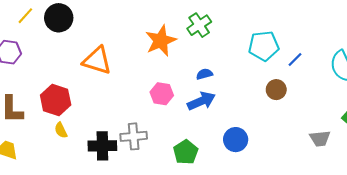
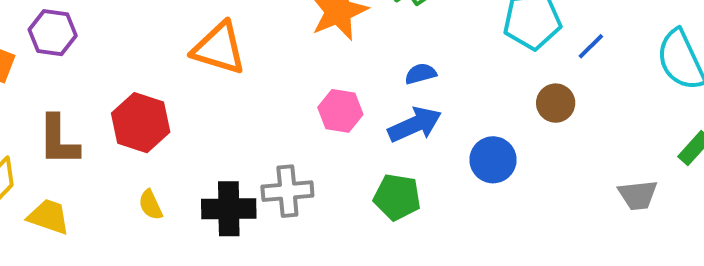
yellow semicircle: (61, 130) -> (150, 205), moved
blue circle: (236, 140) -> (493, 160), moved
green pentagon: (186, 152) -> (397, 197), moved, turned -30

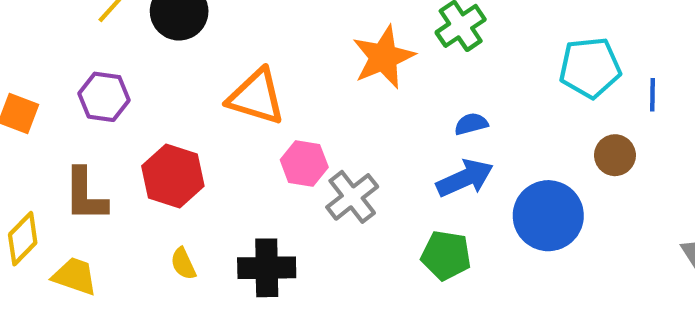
purple hexagon: (53, 33) -> (104, 97), moved
blue line: (591, 46) -> (653, 95), turned -44
pink hexagon: (340, 111) -> (304, 164), moved
blue circle: (493, 160) -> (548, 216), size x1.4
gray cross: (287, 191) -> (352, 197), moved, turned -33

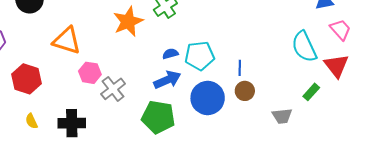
cyan pentagon: (590, 68) -> (200, 56), moved
blue line: (653, 95) -> (240, 68), moved
brown circle: (615, 155) -> (245, 91), moved
green pentagon: (446, 255) -> (158, 117), size x1.4

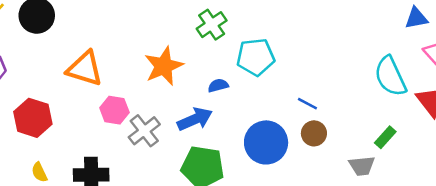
orange star: (128, 22) -> (164, 66), moved
cyan pentagon: (200, 56) -> (256, 57), moved
blue line: (240, 68) -> (307, 104), turned -63
blue arrow: (167, 80) -> (195, 119), moved
green rectangle: (311, 92) -> (385, 137), moved

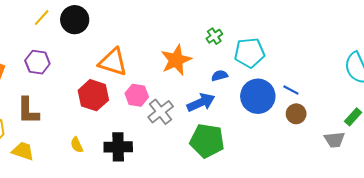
green cross: (212, 25) -> (214, 36), moved, size x0.7
red hexagon: (33, 118) -> (93, 95), moved
blue circle: (266, 142) -> (258, 96), moved

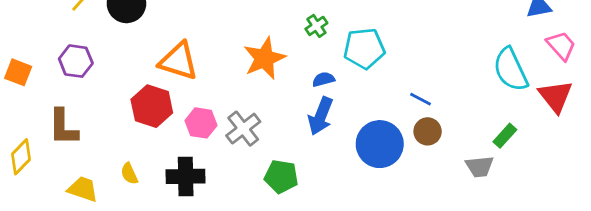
pink hexagon: (137, 95) -> (201, 123), moved
blue circle: (258, 96) -> (380, 144), moved
blue arrow: (201, 102) -> (321, 116), moved, turned 136
green pentagon: (207, 141) -> (281, 176), moved, size x0.7
yellow trapezoid: (23, 151) -> (83, 189), moved

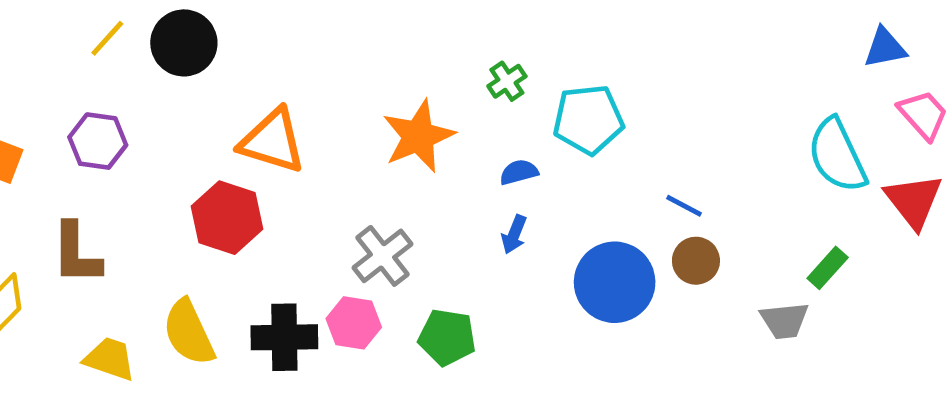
blue arrow: (321, 116) -> (514, 234), size x0.6
pink hexagon: (201, 123) -> (354, 323), moved
yellow semicircle: (129, 174) -> (189, 332), size x1.8

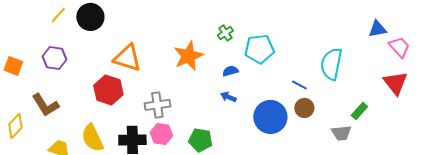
blue triangle: (885, 48) -> (377, 29), moved
cyan semicircle: (837, 155) -> (331, 64), moved, turned 36
blue arrow: (514, 234) -> (228, 97), turned 91
brown L-shape: (76, 254) -> (45, 105), turned -32
gray cross: (382, 256) -> (157, 105), moved, turned 30

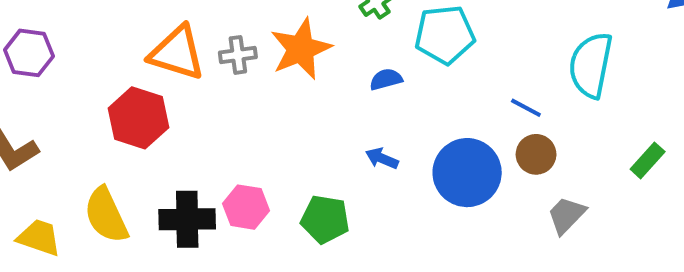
blue arrow: (228, 97) -> (382, 158), moved
gray cross: (157, 105) -> (238, 55), moved, size x0.7
gray trapezoid: (341, 133) -> (566, 215), moved, turned 140

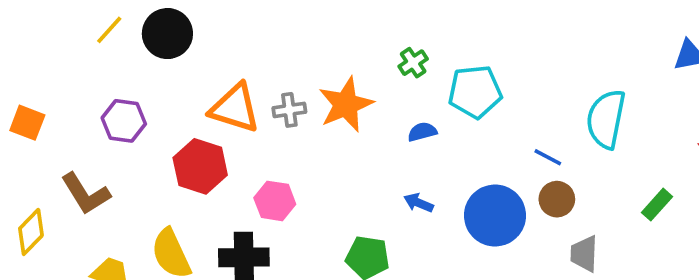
purple hexagon: (29, 53) -> (124, 121), moved
pink hexagon: (246, 207) -> (275, 201), moved
gray trapezoid: (566, 215) -> (584, 254), turned -42

